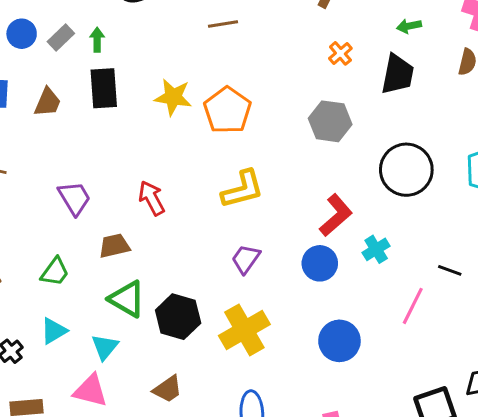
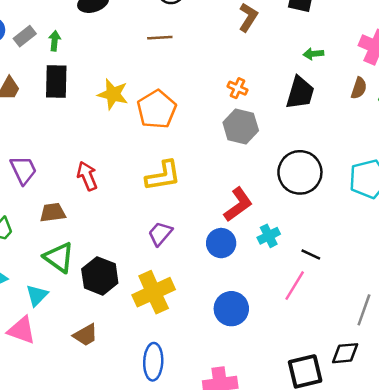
orange cross: (340, 53) -> (237, 88), moved, turned -30
black line: (450, 270) -> (311, 255), moved

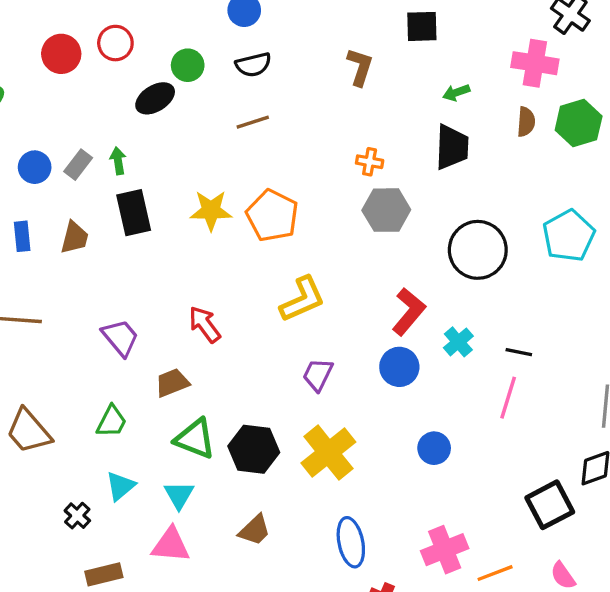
blue circle: (231, 309) -> (434, 448), size x0.7

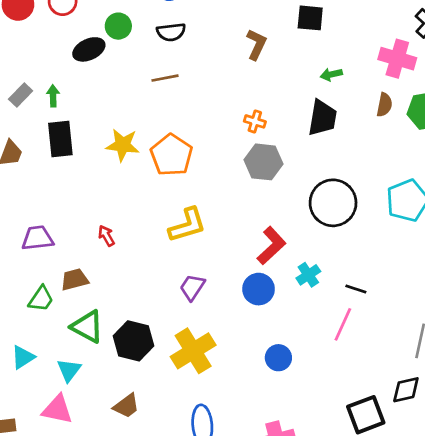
red arrow: (205, 324) -> (106, 236), size x0.7
purple trapezoid: (120, 338) -> (37, 238), turned -64
green trapezoid: (112, 421) -> (41, 299), moved

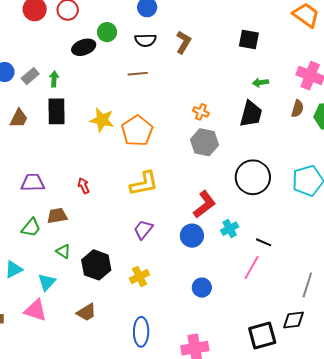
brown L-shape: (256, 44) -> (183, 42), moved
green triangle: (87, 327) -> (63, 251), size x0.6
yellow cross: (193, 351) -> (139, 276), size x0.6

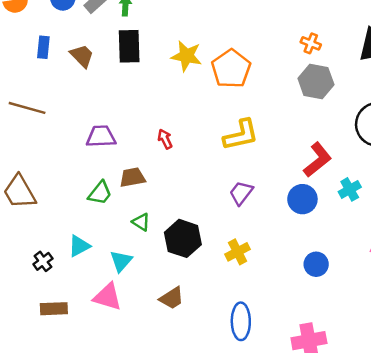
brown trapezoid: (19, 118) -> (82, 56), turned -70

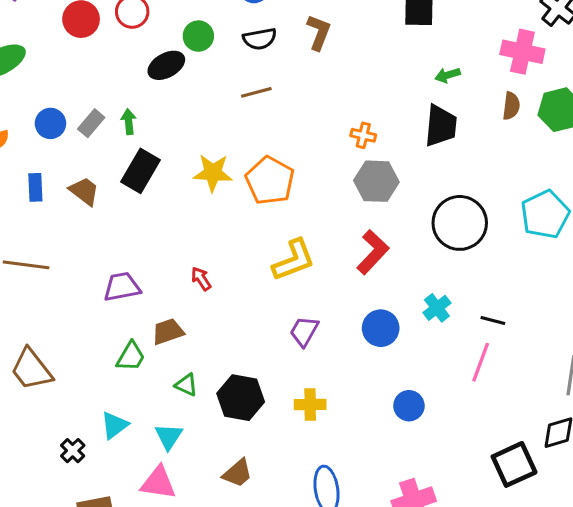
black rectangle: (129, 46) -> (141, 171), turned 40
red L-shape: (317, 160) -> (373, 252), moved
yellow cross: (238, 252) -> (310, 404), turned 35

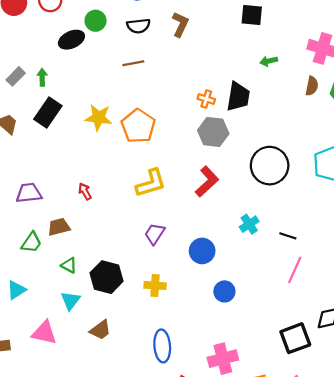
black trapezoid: (441, 126) -> (238, 97), moved
blue circle: (381, 328) -> (202, 251), moved
pink line: (481, 362) -> (295, 270), moved
cyan triangle: (169, 436) -> (70, 301), moved

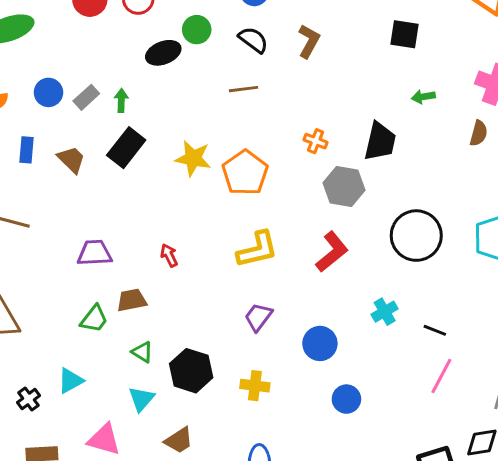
black semicircle: (138, 26) -> (253, 40), turned -140
orange cross: (206, 99) -> (316, 141), moved

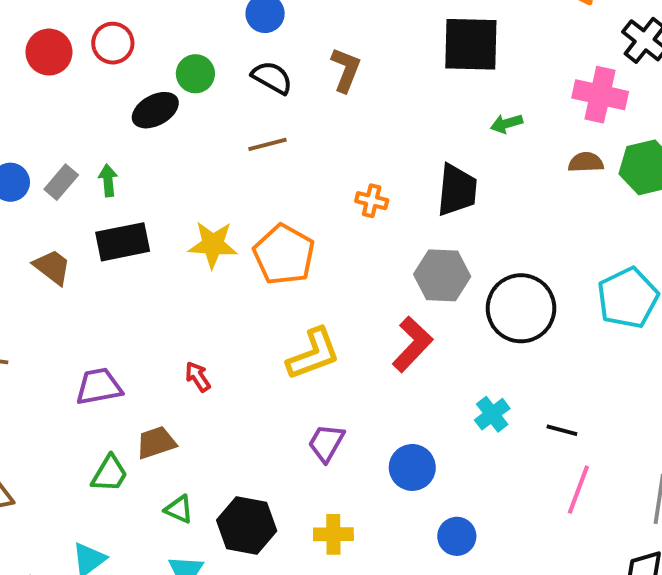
black square: (404, 34) -> (471, 44), size x1.5
brown semicircle: (479, 133) -> (586, 162), turned -100
black rectangle: (126, 148) -> (123, 242), turned 48
gray hexagon: (344, 186) -> (442, 275), moved

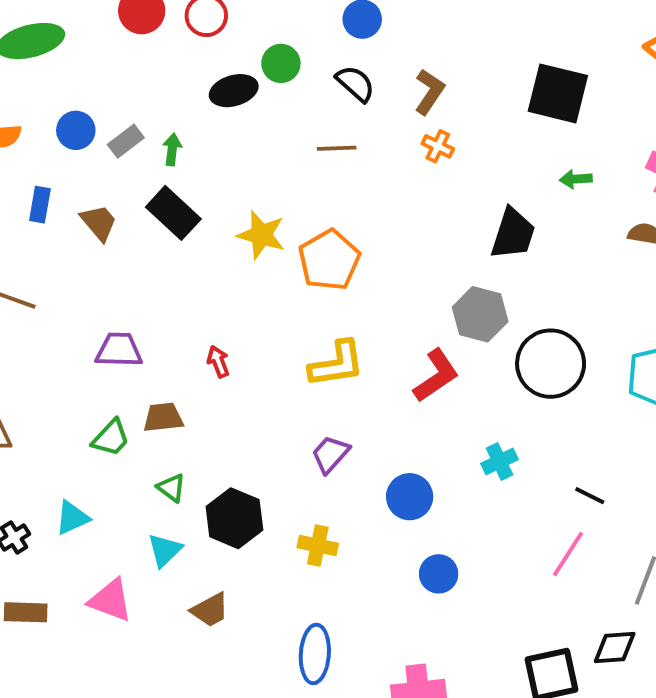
orange cross: (372, 201) -> (438, 146), moved
black rectangle: (123, 242) -> (173, 213), turned 42
black line: (562, 430) -> (590, 496), moved

